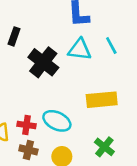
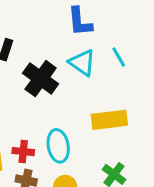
cyan triangle: (80, 50) -> (82, 63), turned 30
cyan ellipse: (57, 121) -> (58, 146), turned 56

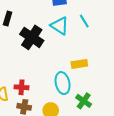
yellow rectangle: (109, 120) -> (79, 64), size x0.7
cyan ellipse: (58, 146) -> (63, 83), moved

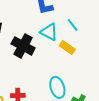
yellow rectangle: (79, 64) -> (67, 48), moved, turned 49

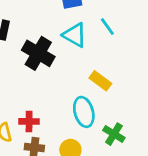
yellow rectangle: (67, 48) -> (100, 81), moved

